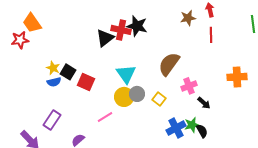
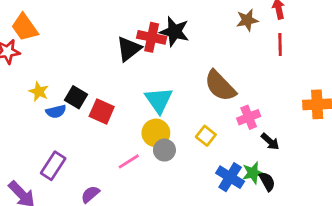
brown semicircle: (169, 64) -> (220, 86), turned -80
yellow star: (53, 68) -> (39, 92), moved
gray circle: (137, 94) -> (164, 150), moved
blue cross: (176, 128) -> (230, 177), turned -30

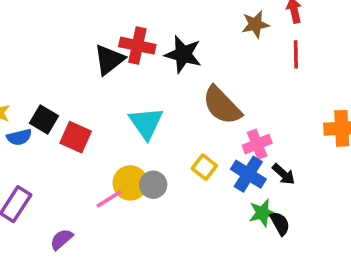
black star: (174, 32) -> (183, 54), moved
yellow circle: (156, 133) -> (130, 183), moved
blue cross: (230, 177) -> (248, 174), moved

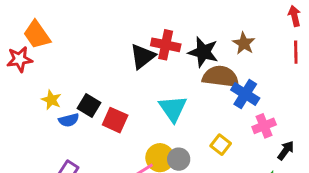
brown star: (255, 24) -> (244, 43), moved, turned -30
brown semicircle: (222, 105) -> (221, 77), moved, turned 141
blue cross: (248, 174) -> (245, 94), moved
black arrow: (284, 174) -> (286, 150), turned -96

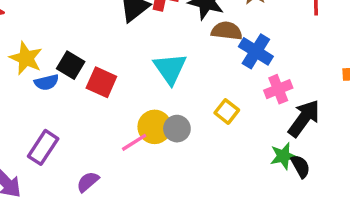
brown semicircle: (221, 77) -> (227, 31), size x0.7
yellow star: (51, 100) -> (26, 58), size x1.4
black arrow: (286, 150) -> (304, 118), size x1.6

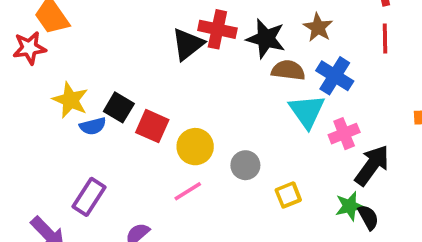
blue cross: (256, 51) -> (335, 76), moved
cyan triangle: (170, 69) -> (307, 111), moved
yellow square: (227, 111) -> (288, 195), moved, turned 30
yellow circle: (155, 127) -> (195, 147), moved
gray circle: (177, 129) -> (245, 165), moved

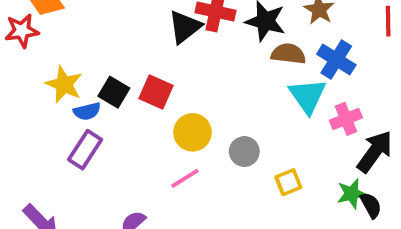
red square: (152, 126) -> (156, 92), moved
purple rectangle: (89, 197) -> (85, 150), moved

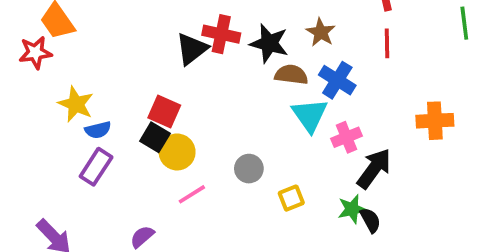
black square: (114, 92) -> (155, 137), moved
yellow circle: (193, 132) -> (177, 152), moved

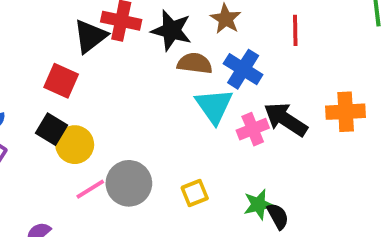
red square: (164, 111) -> (61, 81), moved
gray circle: (249, 169) -> (129, 183), moved, size x1.5
black arrow: (374, 169) -> (286, 119), moved, turned -93

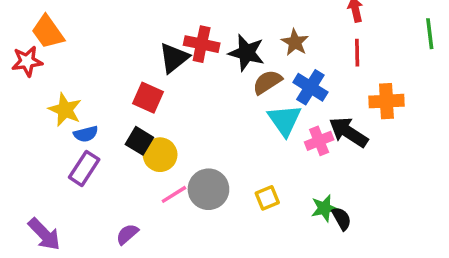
brown semicircle: (195, 63) -> (267, 82), turned -40
orange cross: (346, 112) -> (386, 101), moved

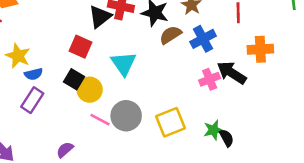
blue cross: (310, 87) -> (203, 39), turned 30
cyan triangle: (285, 120) -> (124, 64), moved
pink line: (174, 194) -> (100, 120), turned 60
yellow square: (267, 198) -> (170, 122), size x1.6

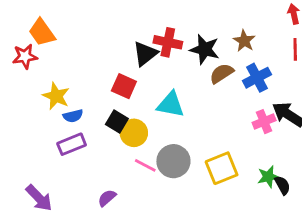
cyan triangle: (124, 64) -> (171, 105), turned -44
purple rectangle: (32, 100) -> (72, 144), turned 35

